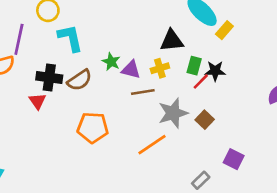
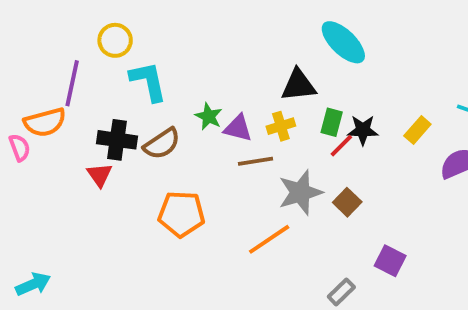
yellow rectangle: (224, 30) -> (417, 130), moved

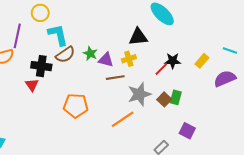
green rectangle: (332, 122) -> (176, 97), moved
brown semicircle: (162, 144) -> (65, 55), moved

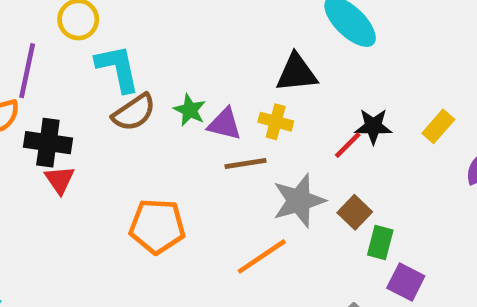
yellow cross: (129, 59) -> (276, 122), turned 32
black cross: (41, 66) -> (48, 143), moved
green rectangle: (176, 97) -> (380, 243), moved

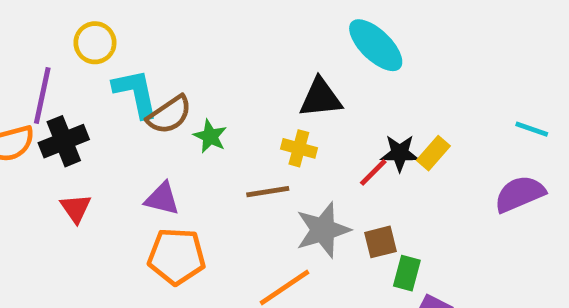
brown semicircle: (134, 112) -> (169, 115), moved
purple triangle: (225, 124) -> (162, 199), moved
yellow rectangle: (438, 126) -> (433, 153), moved
black cross: (48, 143) -> (64, 141), moved, turned -30
brown square: (355, 212) -> (380, 242), turned 32

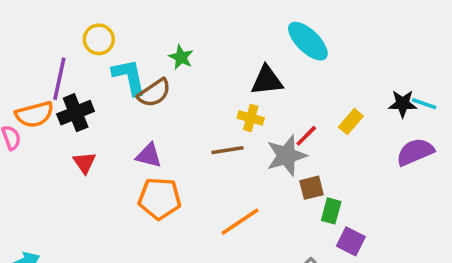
green star: (210, 136) -> (181, 57), moved
black star: (400, 153) -> (403, 104), moved
gray star: (323, 230) -> (286, 156), moved

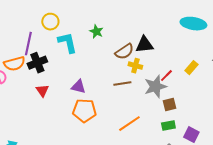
cyan ellipse: (308, 41) -> (193, 24), moved, turned -35
brown semicircle: (154, 93) -> (124, 52), moved
green rectangle: (331, 211) -> (168, 126), moved, turned 64

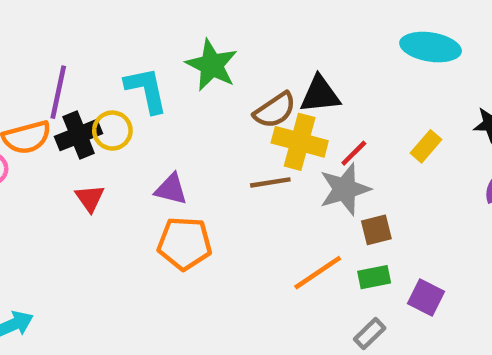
yellow circle: (50, 22) -> (112, 131), moved
green star: (96, 32) -> (212, 65), size x1.6
yellow cross: (135, 66) -> (300, 142), size x1.6
red line: (166, 76) -> (354, 153), moved
orange line: (129, 124) -> (318, 273), moved

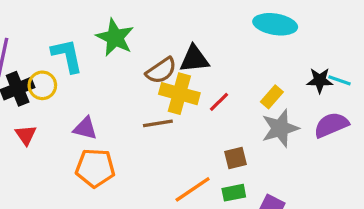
gray star: (345, 189) -> (280, 128), moved

